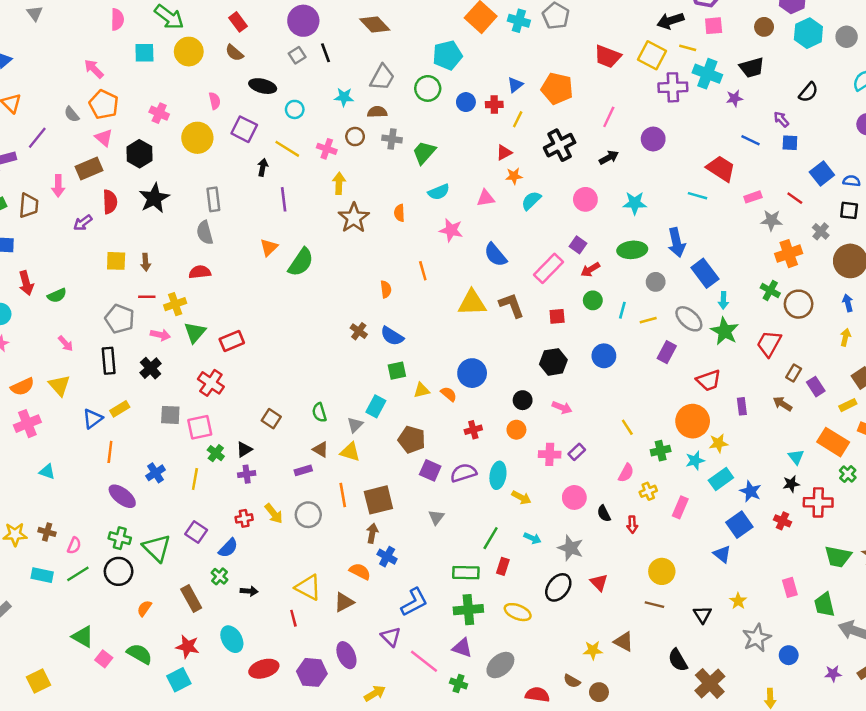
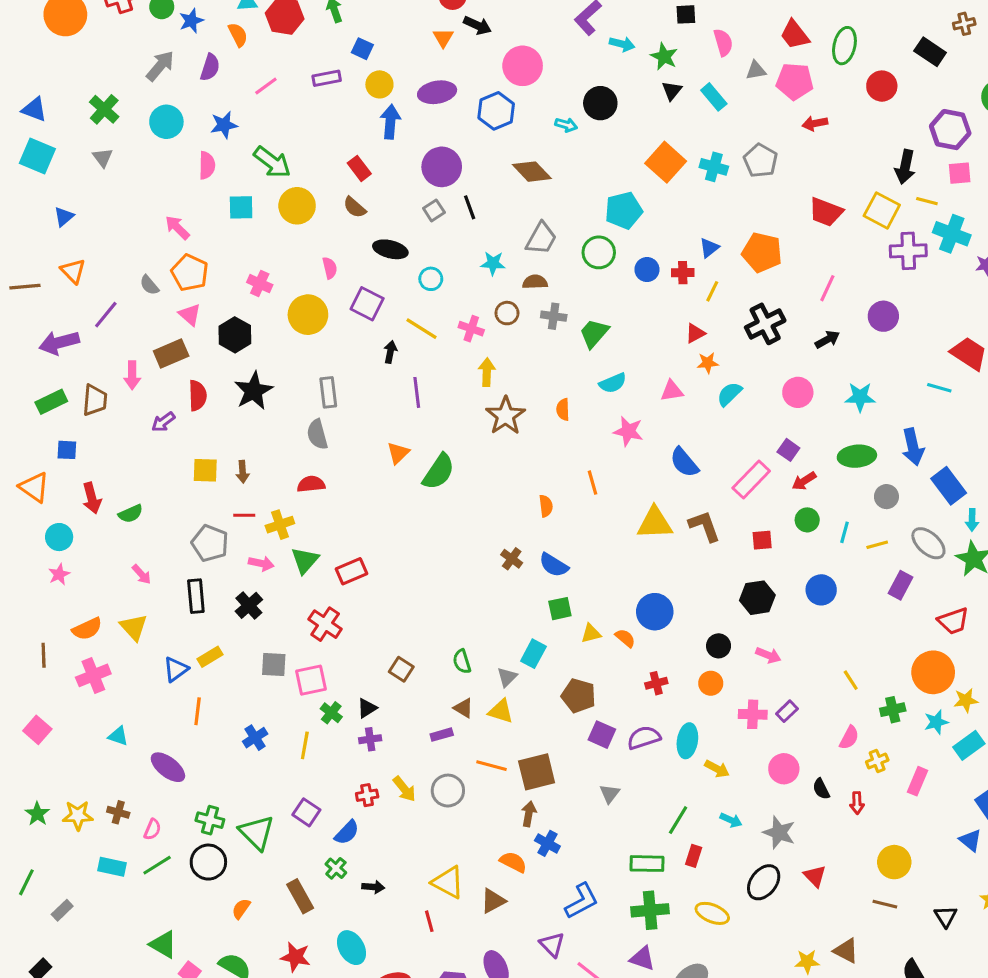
black arrow: (670, 21) -> (905, 167), turned -60
orange line: (343, 495) -> (491, 766), turned -65
purple ellipse: (122, 496) -> (168, 767), moved

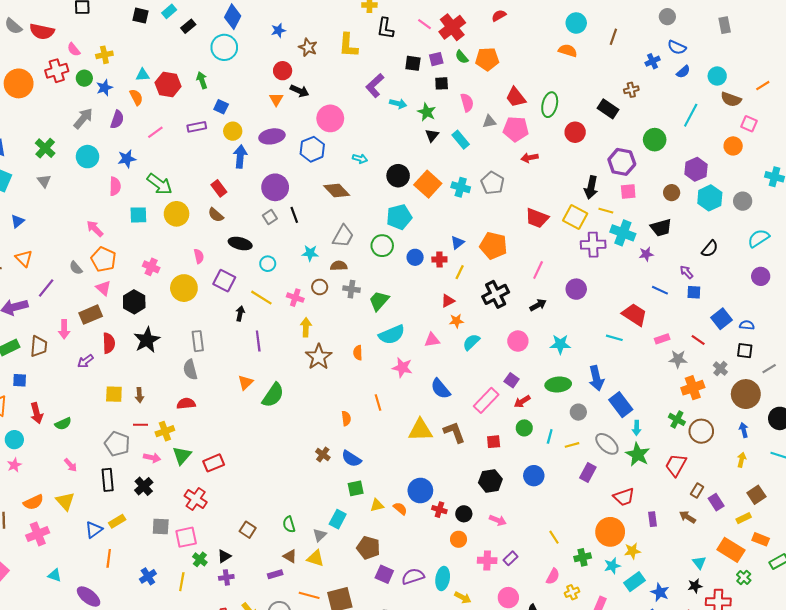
black circle: (600, 103) -> (398, 176), moved
cyan semicircle: (613, 383) -> (392, 335), size x1.4
red cross: (656, 683) -> (439, 510), moved, turned 32

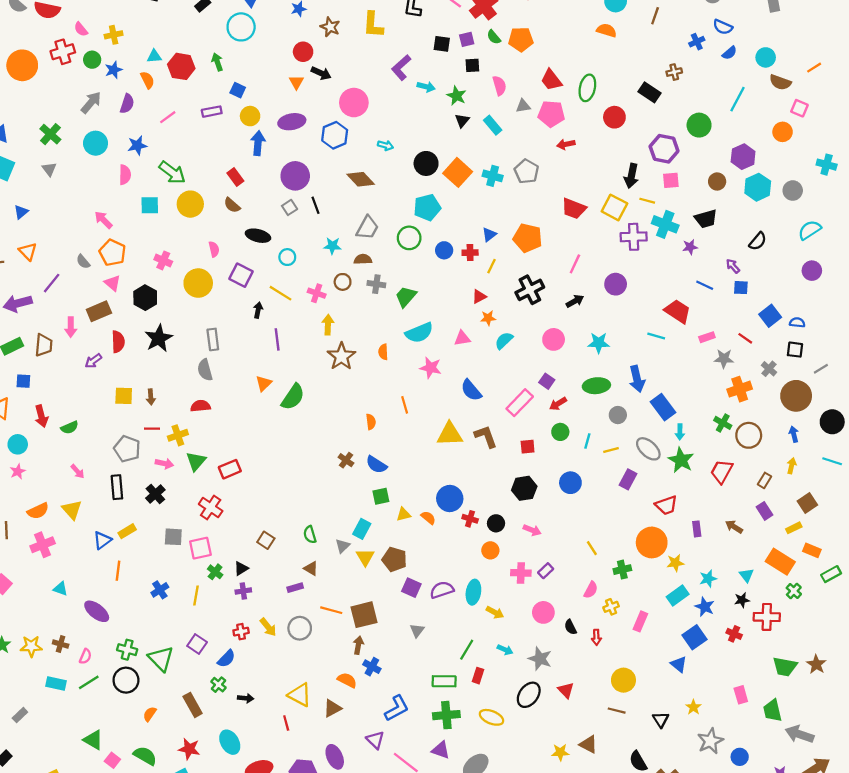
brown rectangle: (697, 491) -> (764, 480), moved
yellow triangle: (315, 558) -> (365, 557), moved, turned 42
cyan star: (612, 566) -> (708, 579), moved

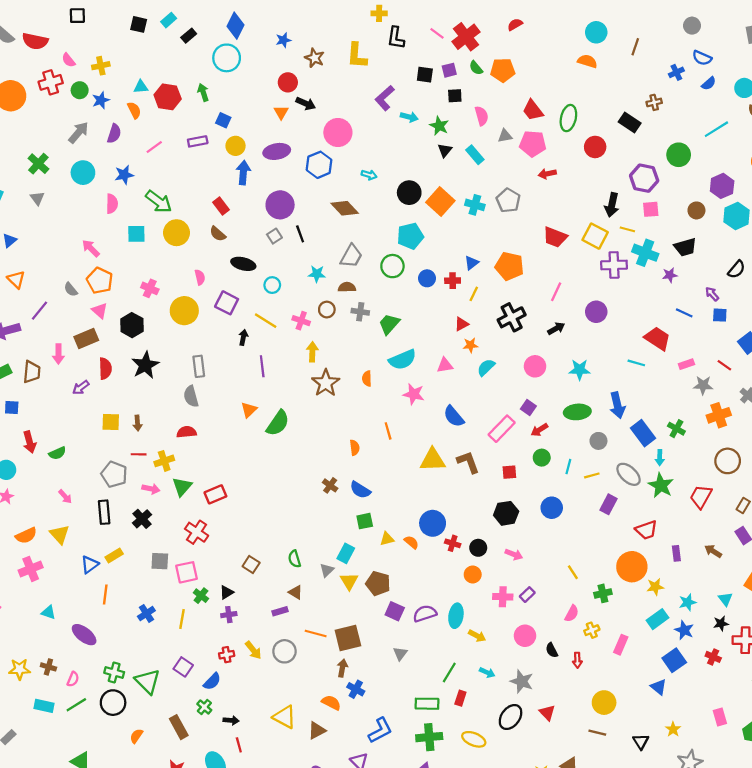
cyan line: (737, 99) -> (716, 129), turned 30
green cross: (723, 423) -> (676, 429), moved
red line: (286, 723) -> (239, 745), moved

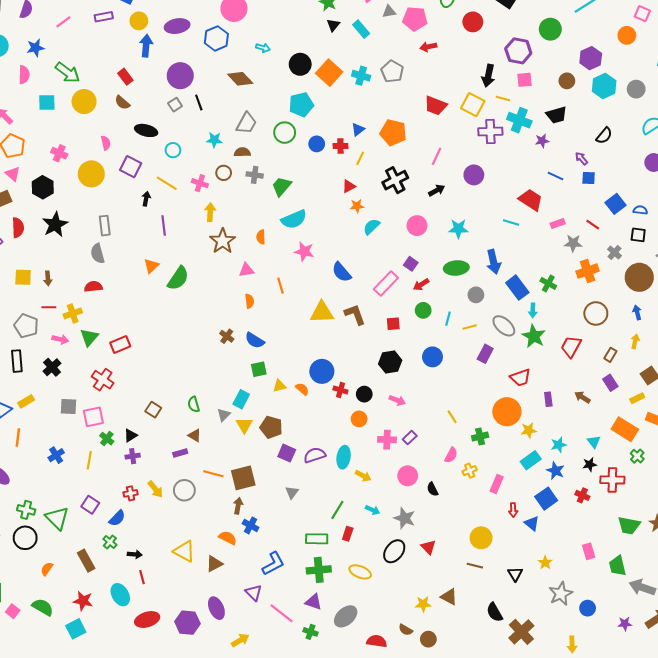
pink triangle: (445, 365) -> (246, 270), moved
red arrow: (577, 660) -> (513, 510), moved

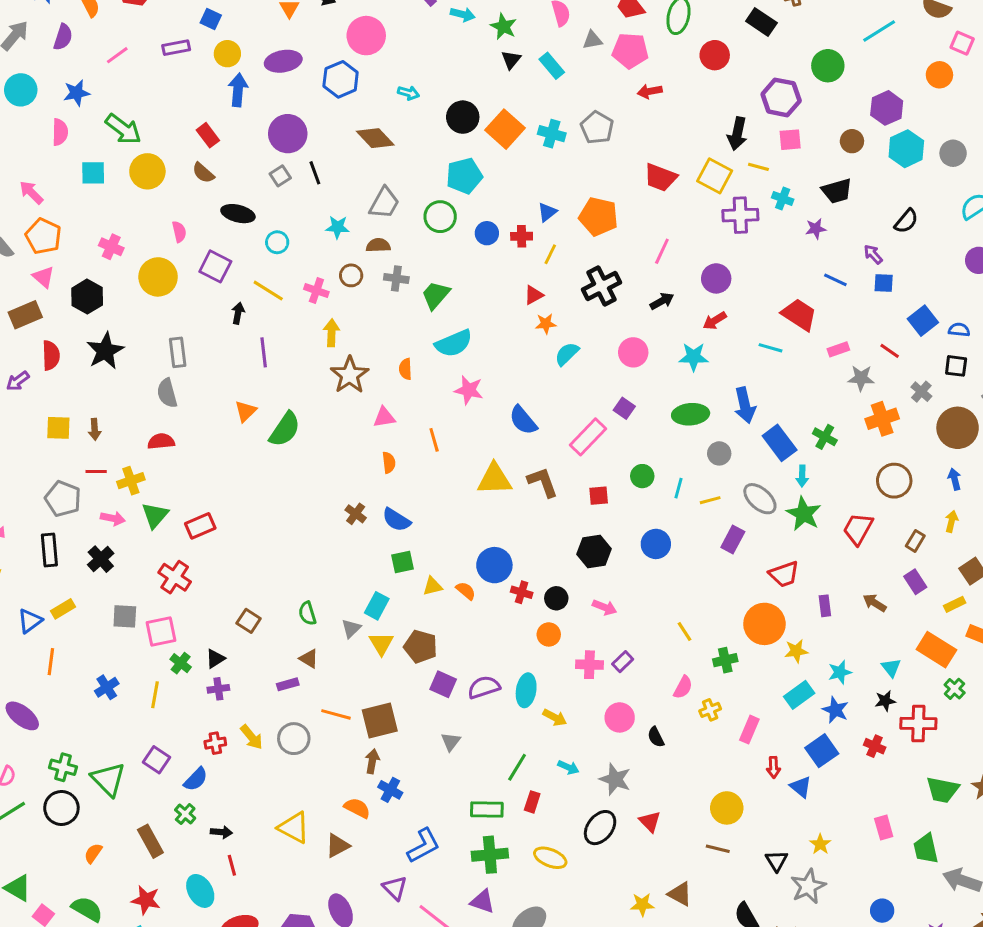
cyan cross: (519, 120) -> (783, 198), size x0.6
red arrow: (421, 285) -> (715, 321), moved
gray star: (561, 594) -> (808, 886), moved

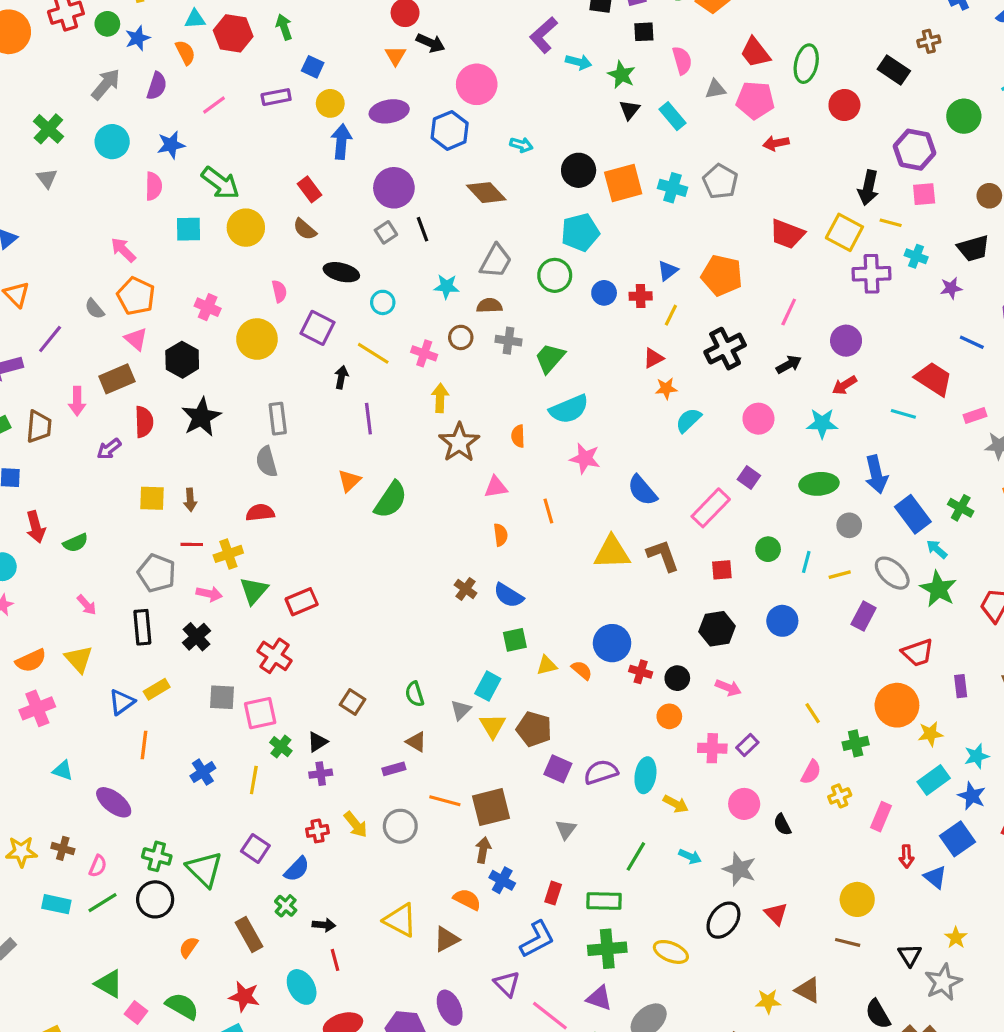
orange square: (505, 129) -> (623, 183), turned 33
cyan arrow: (802, 476) -> (937, 549), turned 130
red rectangle: (532, 802) -> (553, 893), moved

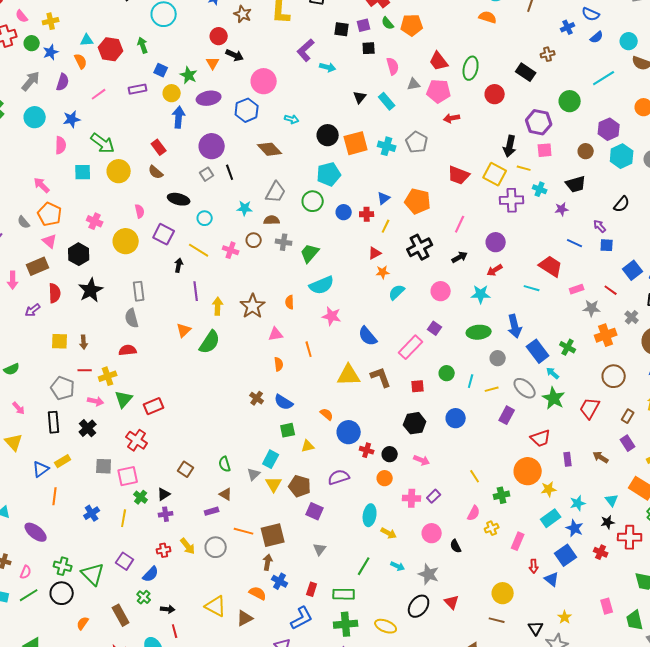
green star: (622, 75) -> (189, 75), moved
yellow arrow: (440, 398) -> (218, 306), moved
orange semicircle: (582, 670) -> (327, 414), moved
purple semicircle: (601, 772) -> (339, 477), moved

